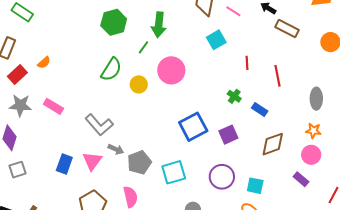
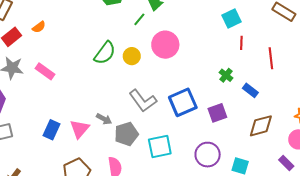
cyan square: (216, 40) -> (231, 18), moved
green semicircle: (111, 69) -> (105, 53), moved
gray L-shape: (99, 125) -> (143, 101), moved

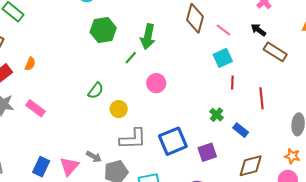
orange semicircle: (39, 27) -> (30, 64), turned -32
pink circle: (165, 45) -> (156, 83), size x0.7
green semicircle: (105, 53) -> (96, 91), size x0.7
yellow circle: (132, 56) -> (119, 109), moved
gray L-shape: (143, 101) -> (133, 139), turned -56

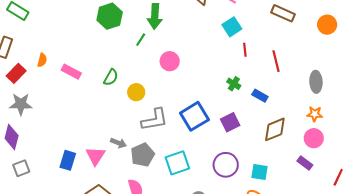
pink rectangle: (36, 108) -> (71, 72), moved

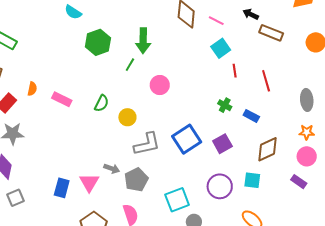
cyan square: (177, 163) -> (177, 200), moved
cyan square: (259, 172) -> (252, 180), moved

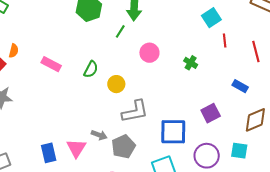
orange semicircle: (32, 89) -> (14, 51), moved
green cross: (225, 105) -> (191, 63), moved
blue square: (187, 139) -> (173, 132), moved, turned 32
blue rectangle: (62, 188) -> (49, 153), turned -30

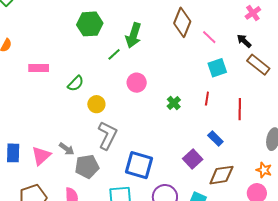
cyan square: (211, 18) -> (217, 68), moved
red line: (225, 40) -> (207, 99), moved
pink rectangle: (51, 64) -> (39, 68), turned -42
gray L-shape: (135, 111) -> (107, 135), turned -68
purple square: (211, 113) -> (193, 159), moved, turned -30

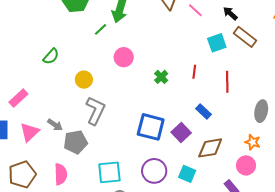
pink rectangle: (39, 68) -> (18, 98), moved, turned -42
cyan square: (217, 68) -> (217, 43), moved
green semicircle: (76, 83) -> (51, 56), moved
blue square: (139, 165) -> (151, 127), moved

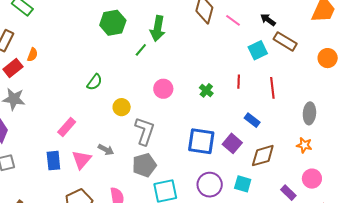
pink circle: (124, 57) -> (163, 89), moved
yellow circle: (84, 80) -> (122, 107), moved
gray pentagon: (76, 142) -> (144, 165), moved
pink circle: (246, 165) -> (312, 179), moved

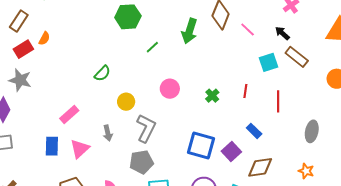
green arrow: (158, 28) -> (189, 31), moved
orange star: (304, 145) -> (306, 171), moved
gray arrow: (106, 150) -> (108, 133), moved, turned 42

